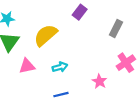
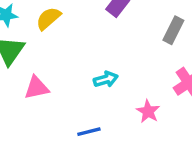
yellow semicircle: (46, 35) -> (48, 18), moved, size x0.7
cyan arrow: (60, 67) -> (106, 79), moved

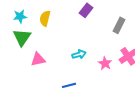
yellow semicircle: (48, 18) -> (45, 18), turned -35
pink star: (148, 111) -> (105, 63), moved

